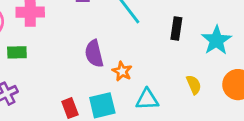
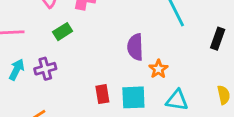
green rectangle: (17, 52) -> (63, 32), turned -42

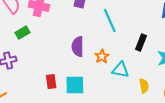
orange star: (158, 69) -> (102, 56), moved
cyan triangle: (177, 100) -> (120, 70), moved

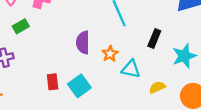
cyan square: (75, 85) -> (79, 86), turned -36
yellow semicircle: (144, 86) -> (157, 87), turned -104

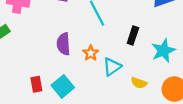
cyan triangle: (131, 69) -> (112, 67), turned -42
yellow semicircle: (157, 87) -> (139, 83), turned -133

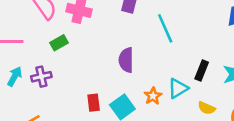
black rectangle: (133, 35) -> (202, 71), moved
orange star: (91, 53) -> (153, 96), moved

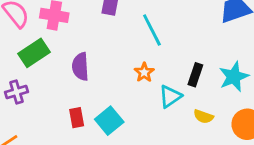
green rectangle: (59, 43) -> (34, 53), size x1.5
purple semicircle: (126, 60) -> (80, 67), moved
orange star: (153, 96) -> (144, 72), moved

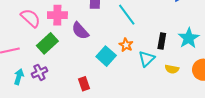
purple semicircle: (80, 67) -> (80, 31), moved, turned -30
cyan square: (109, 121) -> (106, 56), moved

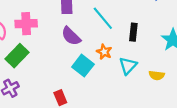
purple semicircle: (80, 31) -> (71, 36), moved
black rectangle: (162, 41) -> (133, 32), moved

